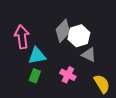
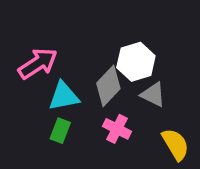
gray diamond: (63, 31) -> (108, 86), moved
pink arrow: (22, 37) -> (38, 63), turned 65

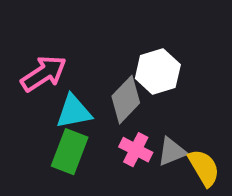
gray triangle: (153, 94) -> (172, 152), moved, turned -48
green rectangle: (60, 131) -> (70, 152), size x1.5

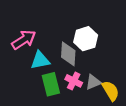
gray diamond: (126, 100) -> (68, 54), turned -40
green rectangle: (70, 152) -> (51, 84), moved, turned -35

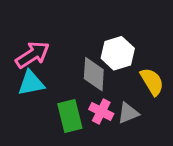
cyan triangle: (40, 60) -> (31, 83), moved
yellow semicircle: (111, 91) -> (152, 82), moved

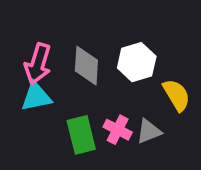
pink arrow: (33, 55) -> (38, 64), turned 140
gray diamond: (94, 74) -> (86, 66), moved

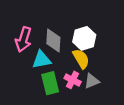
yellow semicircle: (177, 95) -> (81, 59), moved
cyan triangle: (36, 97) -> (42, 60), moved

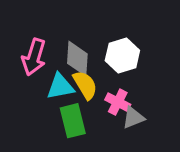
yellow semicircle: (81, 59) -> (85, 85), moved
pink cross: (73, 80) -> (118, 102), moved

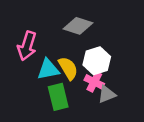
white hexagon: (122, 55) -> (97, 61), moved
gray diamond: (77, 59) -> (78, 26), moved, turned -76

